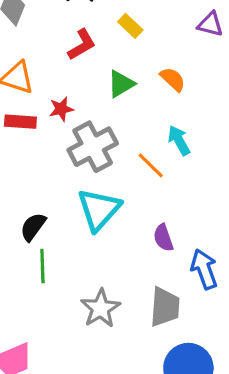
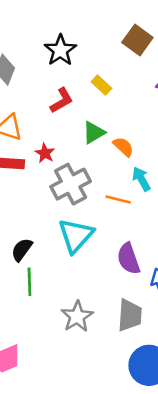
orange semicircle: (173, 79) -> (123, 147), moved
red star: (61, 109) -> (45, 153), turned -30
orange line: (151, 166) -> (118, 199), turned -30
purple semicircle: (163, 238) -> (128, 259), size x1.4

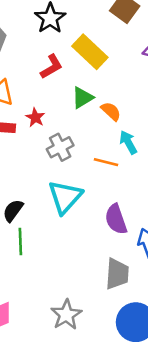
yellow rectangle: (101, 85) -> (90, 52), size x1.8
gray cross: (71, 184) -> (60, 147), size x0.7
gray star: (77, 316) -> (66, 315), moved

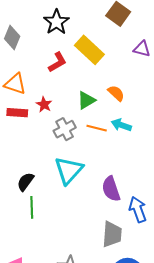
green triangle: (82, 98) -> (86, 100), moved
orange semicircle: (111, 111) -> (116, 93), moved
cyan arrow: (128, 142) -> (121, 125), turned -42
orange line: (106, 162) -> (97, 128), moved

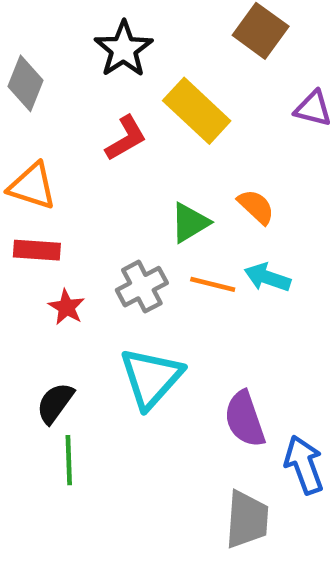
red star: (44, 104) -> (67, 307), moved

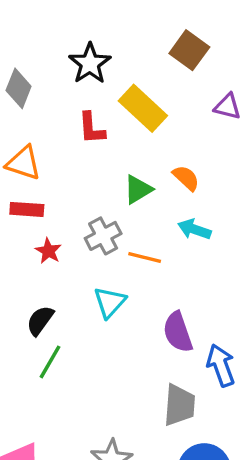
red L-shape: (126, 138) -> (91, 128), turned 116
orange line: (213, 284) -> (145, 257), moved
cyan triangle: (151, 378) -> (110, 302), size x0.7
green line: (69, 460) -> (50, 362), turned 32

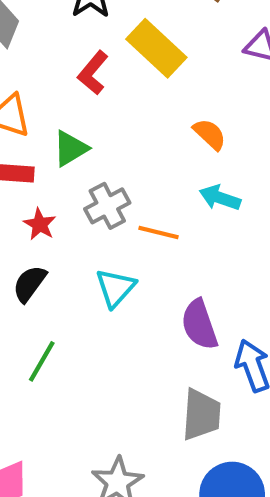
red L-shape: (91, 128) -> (93, 73), turned 44
green triangle: (138, 190) -> (70, 149), moved
black semicircle: (40, 321) -> (29, 284), moved

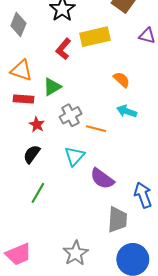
yellow rectangle: (156, 48) -> (95, 37), turned -56
purple semicircle: (199, 325) -> (102, 179), moved, turned -35

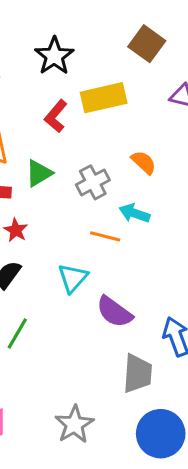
cyan arrow: (127, 111) -> (134, 213), moved
gray cross: (70, 115) -> (93, 182), moved

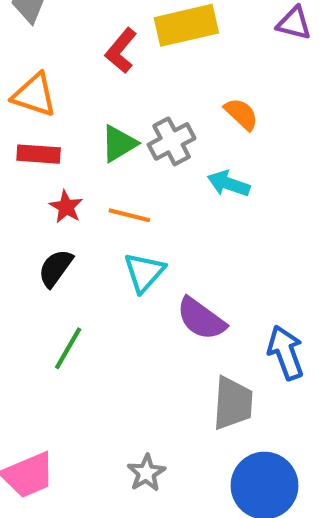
green triangle: (39, 173) -> (119, 144), moved
orange line: (105, 236) -> (129, 215), moved
gray star: (74, 424) -> (146, 473), size x0.7

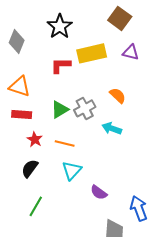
purple triangle: (294, 23) -> (131, 52), moved
red L-shape: (121, 51) -> (61, 65), turned 50
purple semicircle: (201, 319) -> (99, 192), size x0.7

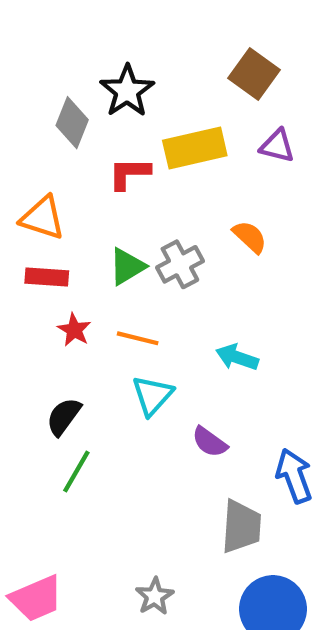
gray diamond: (17, 41) -> (72, 123), moved
cyan arrow: (112, 128) -> (237, 357), moved
black semicircle: (30, 168) -> (64, 417), moved

